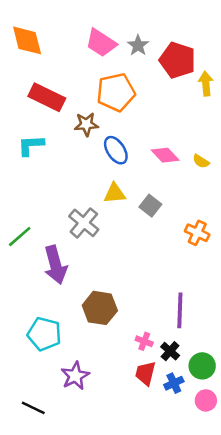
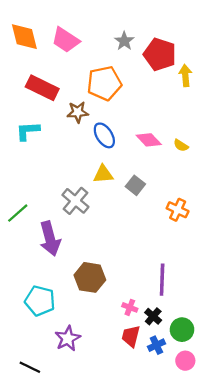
pink trapezoid: (101, 43) -> (65, 40), moved

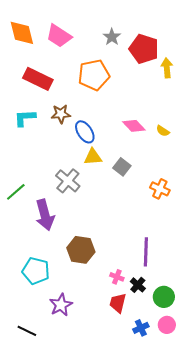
brown star: (78, 112) -> (61, 114), moved
blue ellipse: (104, 135) -> (85, 132), moved
blue cross: (156, 345) -> (141, 328), moved

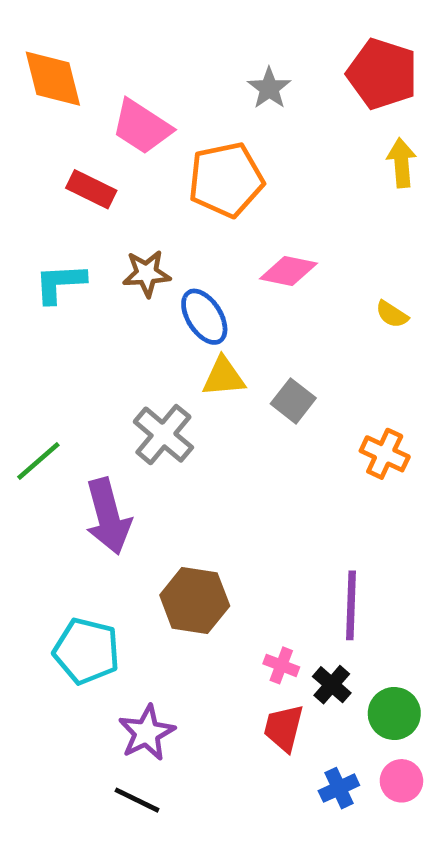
pink trapezoid: (59, 36) -> (142, 127), moved
red pentagon: (144, 49) -> (382, 74), moved
red rectangle: (38, 79) -> (91, 189), size x0.7
pink diamond: (134, 126) -> (288, 271), moved, turned -35
black line: (27, 331) -> (137, 800), moved

